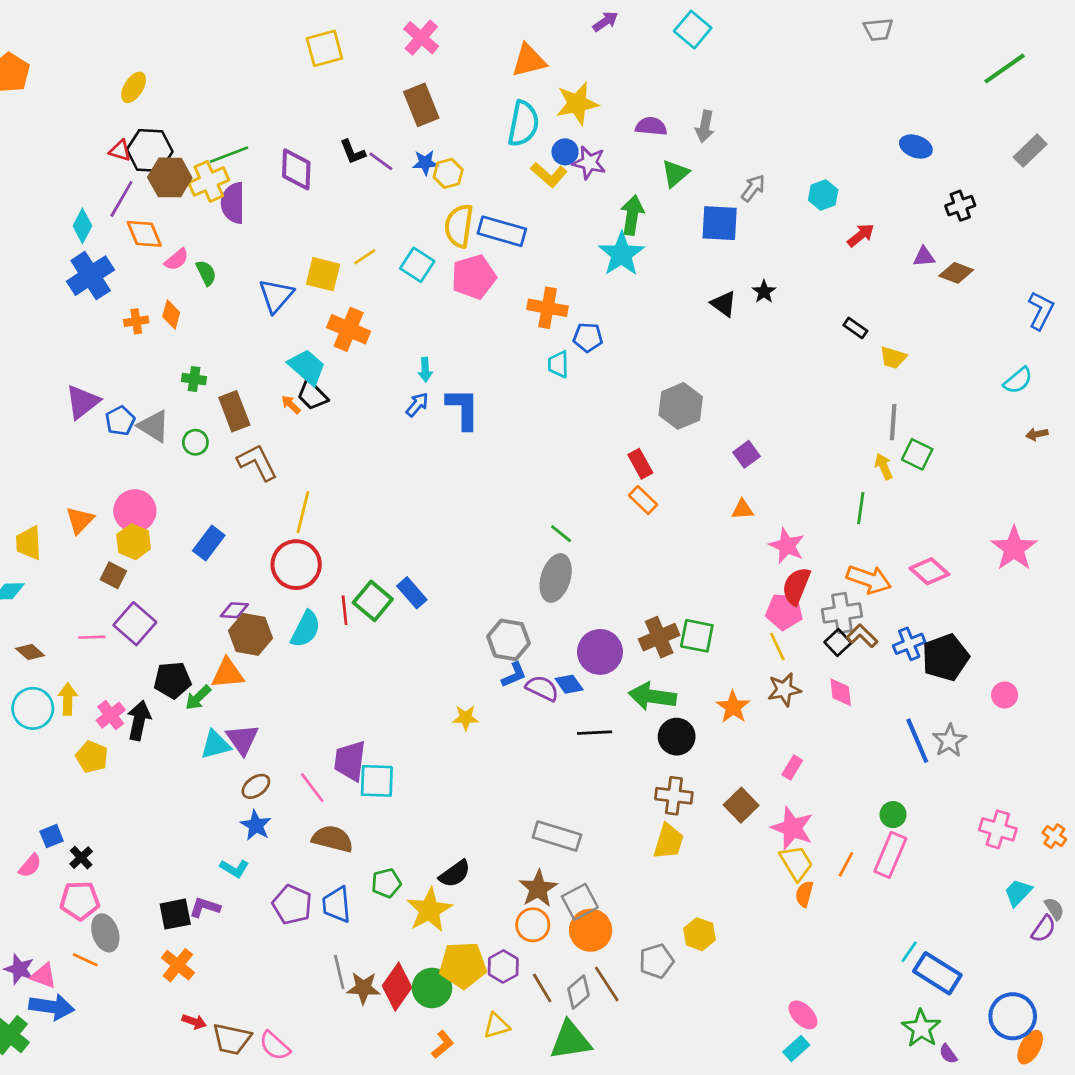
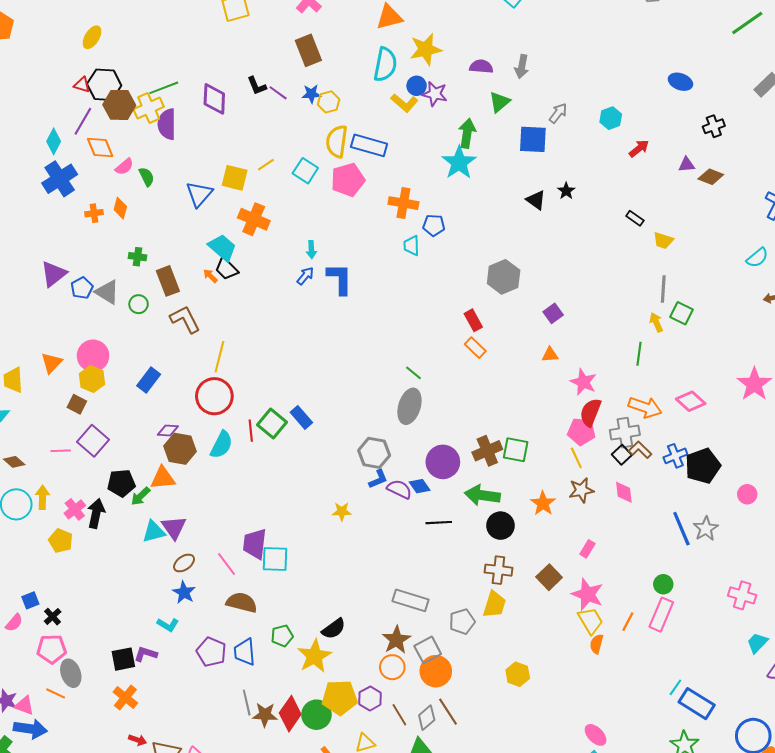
gray pentagon: (656, 961) -> (462, 622), moved

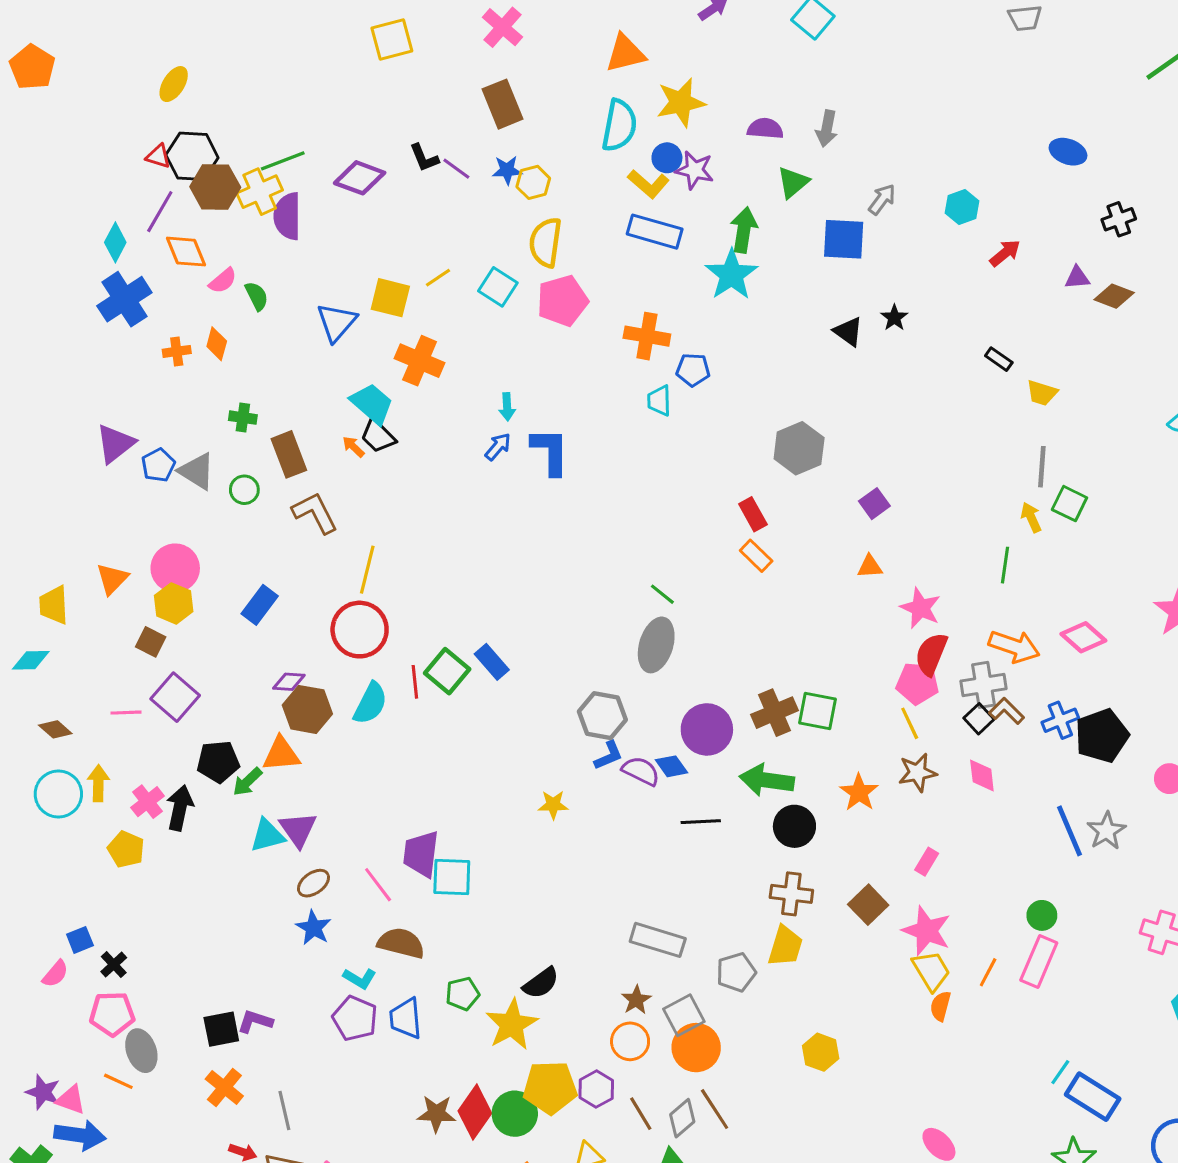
purple diamond: (214, 99) -> (360, 178), turned -72
blue rectangle: (369, 145) -> (655, 232), moved
cyan L-shape: (168, 625) -> (360, 978), moved
brown star: (396, 640) -> (636, 1000), size x0.7
gray line: (247, 703) -> (284, 1111), moved

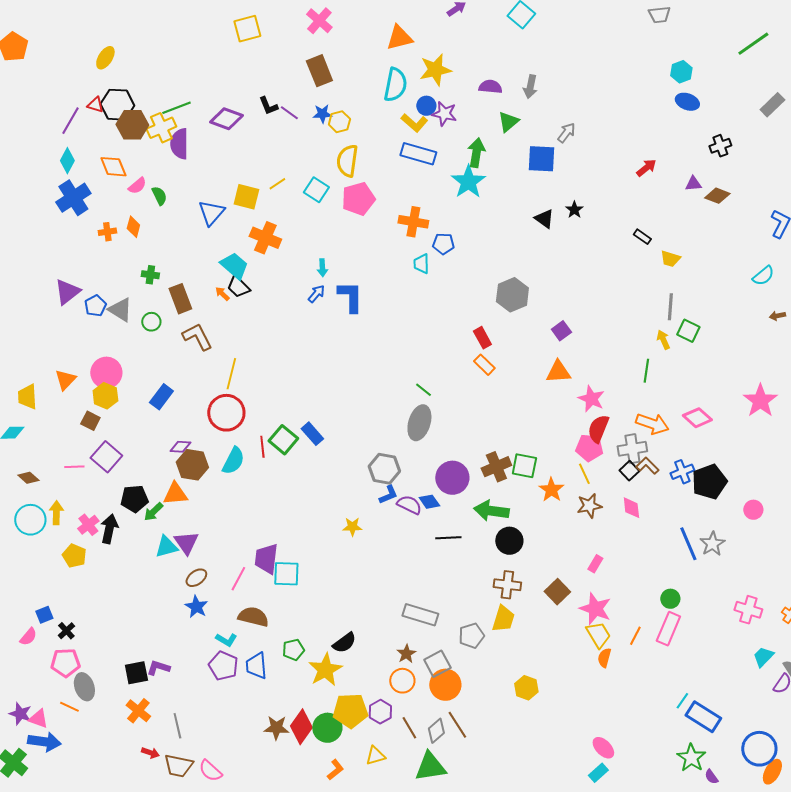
cyan hexagon: (962, 207) -> (681, 72), moved
purple line: (160, 212) -> (70, 121), moved
orange triangle: (870, 567) -> (558, 372), size x1.5
orange star: (859, 792) -> (551, 490), moved
pink line: (378, 885) -> (238, 579), turned 65

